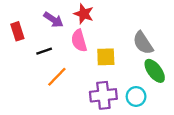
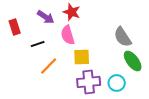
yellow square: (106, 57) -> (82, 57), moved

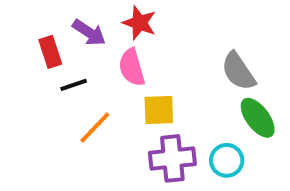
red rectangle: (15, 27) -> (50, 52), moved

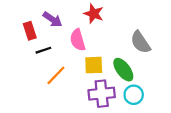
red star: (139, 23) -> (94, 14), moved
green ellipse: (258, 118) -> (123, 70), moved

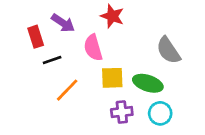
green ellipse: (123, 70) -> (148, 83), turned -35
purple cross: (102, 94) -> (122, 112), size x0.7

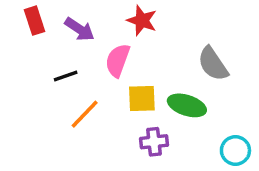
red rectangle: (36, 37) -> (34, 21), moved
pink semicircle: (93, 48) -> (118, 60), turned 36
cyan circle: (160, 113) -> (235, 150), moved

